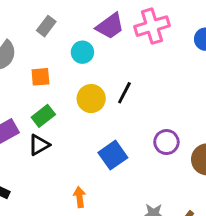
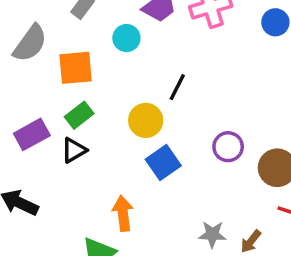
orange square: (40, 77) -> (76, 68), size x1.5
yellow circle: (91, 99) -> (146, 120), moved
orange arrow: (80, 197) -> (123, 213), size x1.4

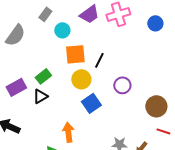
cyan circle: (126, 38) -> (62, 30), moved
orange square: (76, 68) -> (75, 54), moved
purple circle: (228, 147) -> (122, 85), moved

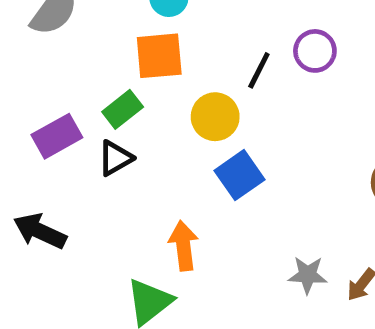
orange square: (75, 54) -> (159, 56), moved
purple circle: (122, 85) -> (315, 51), moved

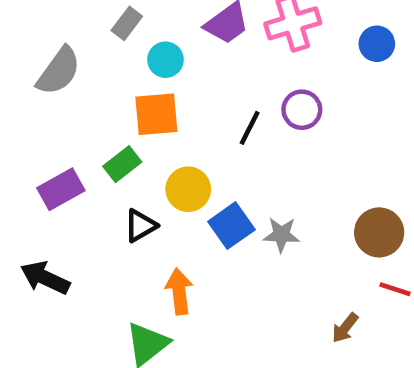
yellow circle: (215, 117) -> (188, 189), moved
black triangle: (115, 158) -> (140, 226), moved
gray star: (308, 275) -> (281, 235), moved

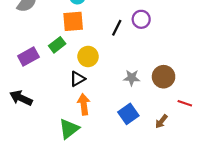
black triangle: (140, 226) -> (77, 79), moved
blue square: (231, 226) -> (128, 114), moved
brown circle: (379, 232) -> (164, 77), moved

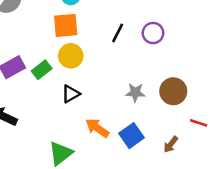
purple circle: (141, 19) -> (153, 33), moved
green rectangle: (57, 45) -> (42, 70), moved
yellow circle: (88, 56) -> (71, 56), moved
orange arrow: (84, 104) -> (97, 128), moved, turned -48

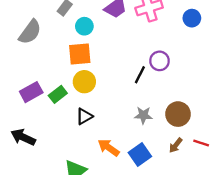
black line: (118, 33) -> (140, 75), moved
brown arrow: (171, 144) -> (176, 145), moved

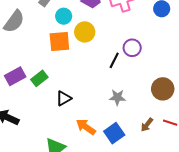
yellow circle: (84, 82) -> (85, 32), moved
brown circle: (178, 114) -> (163, 89), moved

